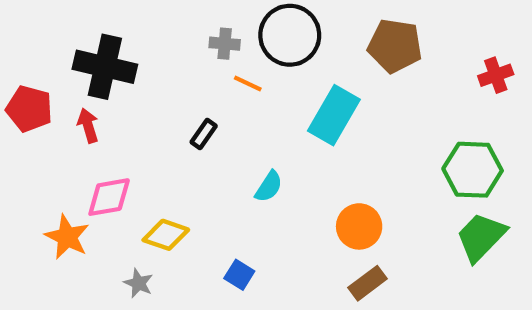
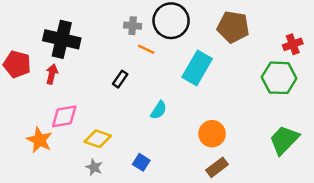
red arrow: (88, 126) -> (52, 74), turned 30
green hexagon: (473, 170) -> (279, 78), moved
gray star: (138, 283) -> (94, 167), moved

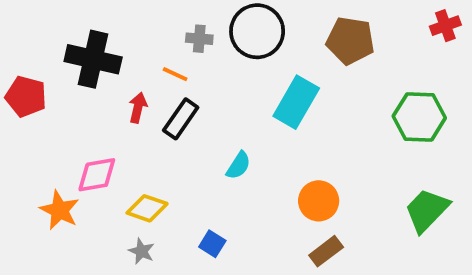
red cross: (293, 44) -> (445, 26), moved
orange line: (146, 49) -> (175, 74), moved
red arrow: (52, 74) -> (138, 108), moved
black rectangle: (120, 79) -> (181, 119), size x1.5

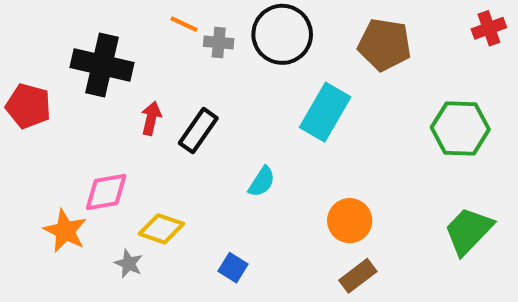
orange line: (175, 74) -> (184, 24), moved
gray star: (142, 251) -> (129, 264), moved

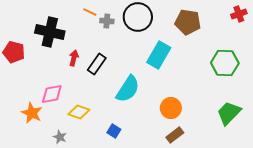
cyan semicircle: (262, 182) -> (128, 89), size x1.8
gray star: (129, 264) -> (60, 137), moved

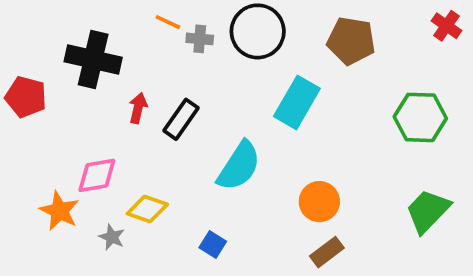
red cross: (239, 14) -> (446, 26), turned -35
gray star: (60, 137) -> (112, 237), moved

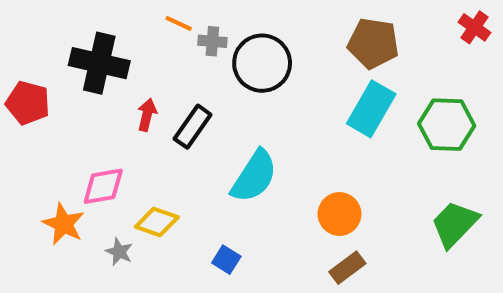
black circle: (258, 31) -> (262, 63), moved
cyan rectangle: (297, 102) -> (371, 109), moved

